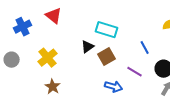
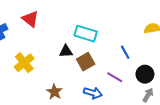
black triangle: (88, 47) -> (66, 51), turned 32
brown star: (53, 87) -> (54, 92), moved

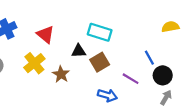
red triangle: (30, 19) -> (45, 34), moved
blue line: (125, 52) -> (149, 58), moved
brown star: (54, 92) -> (61, 74), moved

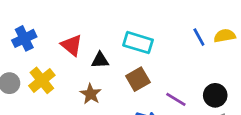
black triangle: (79, 51) -> (100, 60), moved
blue line: (149, 58) -> (199, 37), moved
yellow cross: (34, 63) -> (42, 80), moved

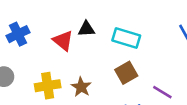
black triangle: (100, 60) -> (86, 29), moved
yellow cross: (42, 80) -> (48, 86), moved, turned 30

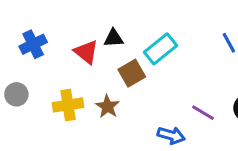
cyan rectangle: (126, 38) -> (161, 49), turned -56
brown square: (126, 73) -> (132, 73), moved

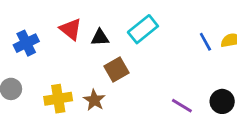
cyan rectangle: (161, 49) -> (143, 29), moved
red triangle: (86, 52) -> (71, 29), moved

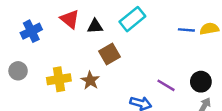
blue line: (205, 42) -> (186, 30), turned -56

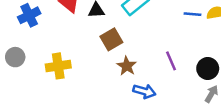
brown star: (90, 80) -> (127, 66), moved
purple line: (166, 85) -> (171, 61), moved, turned 36

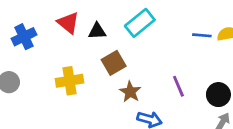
yellow cross: (58, 66) -> (70, 81), moved

